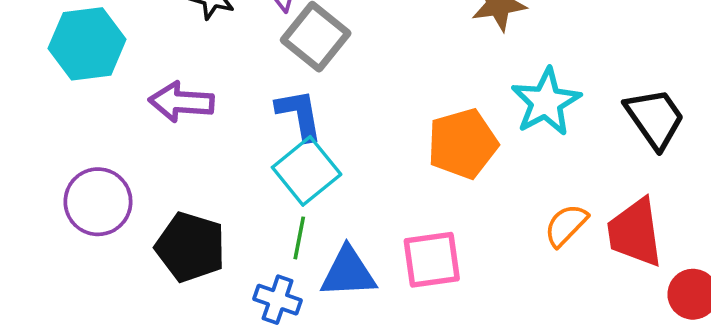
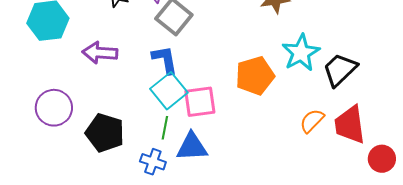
black trapezoid: (655, 118) -> (340, 70), moved, turned -99
pink square: (432, 260) -> (200, 102), moved

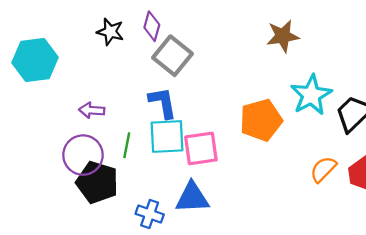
purple arrow: (100, 53) -> (92, 110), moved, size x0.7
cyan square: (169, 91) -> (167, 136), turned 36
purple circle: (54, 108) -> (83, 155), moved
green line: (165, 128) -> (127, 145), moved

